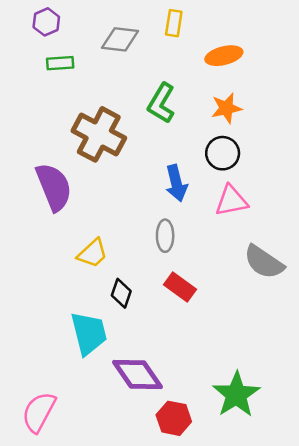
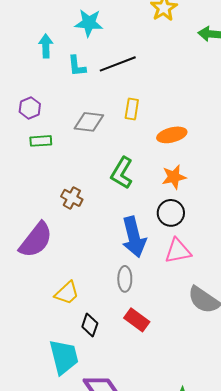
brown cross: (99, 134) -> (72, 198), size x0.5
blue arrow: (176, 183) -> (134, 237), size x1.4
purple semicircle: (54, 187) -> (36, 240), turned 60

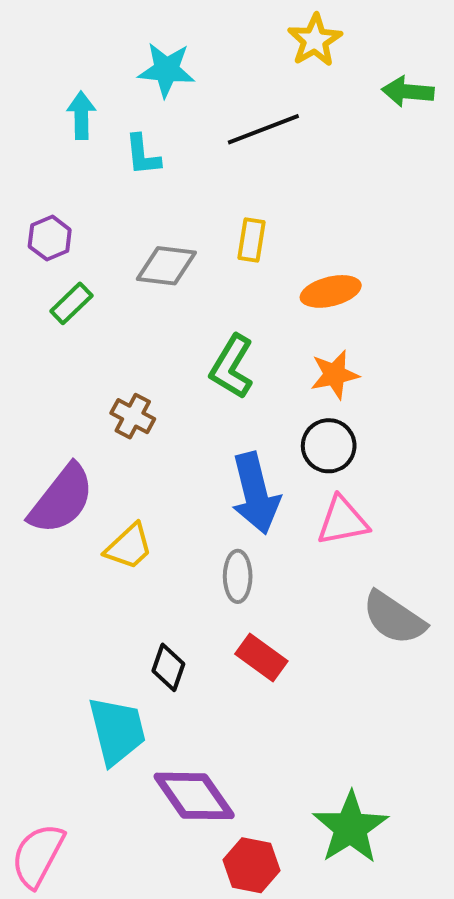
black line: (118, 64) -> (263, 129), moved
green rectangle: (41, 141) -> (71, 303), turned -40
yellow trapezoid: (67, 293) -> (129, 547), moved

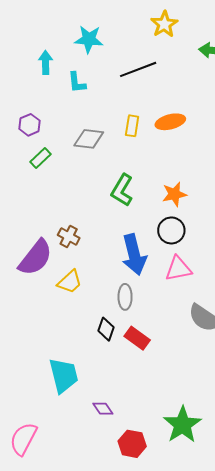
orange ellipse: (331, 291) -> (170, 122), moved
brown cross: (133, 416) -> (69, 237), moved
black diamond: (168, 667) -> (106, 329), moved
purple diamond: (194, 796) -> (103, 409), size x0.5

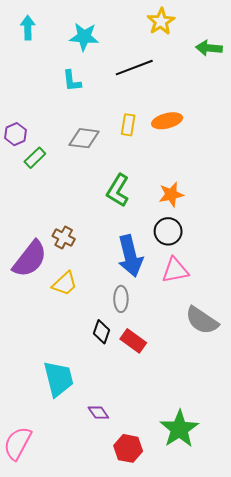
cyan arrow: (46, 62) -> (28, 28), moved
purple hexagon: (29, 125) -> (15, 134), moved

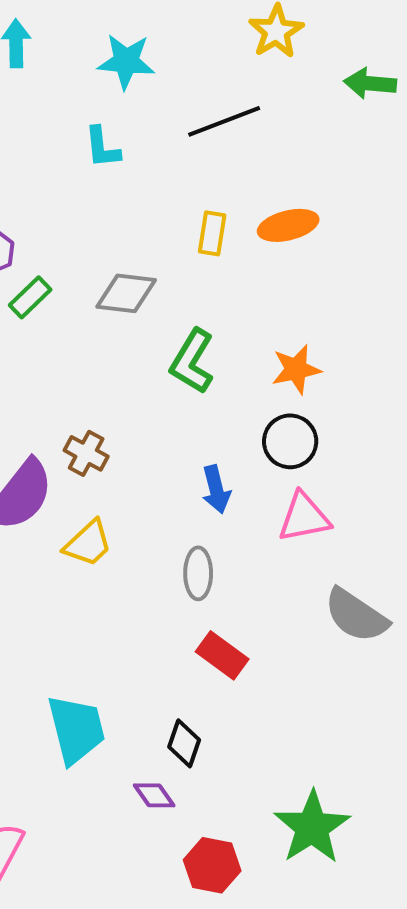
gray diamond: (84, 138) -> (126, 293), moved
blue arrow: (130, 256) -> (216, 489), size x0.6
black diamond: (102, 332) -> (184, 743), moved

